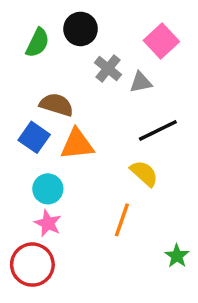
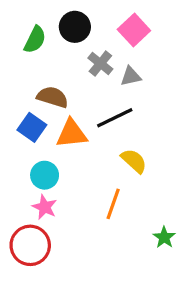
pink square: (161, 41) -> (134, 30), moved
black line: (158, 130) -> (115, 118), moved

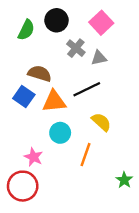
cyan circle: (45, 175) -> (60, 133), moved

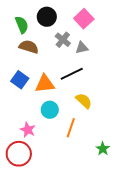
green semicircle: (26, 30) -> (22, 25), turned -48
brown semicircle: (40, 74) -> (29, 47), moved

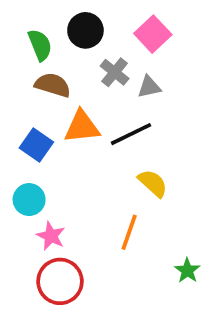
orange triangle: (45, 84) -> (82, 127), moved
cyan circle: (50, 110) -> (29, 200), moved
red circle: (19, 154) -> (60, 281), moved

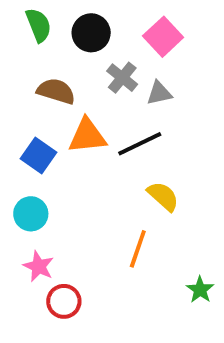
green semicircle: (40, 45) -> (39, 25), moved
pink star: (51, 236) -> (39, 266), moved
red circle: (60, 281) -> (64, 301), size x0.7

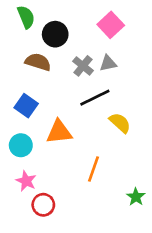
black circle: (91, 33) -> (55, 34), moved
gray cross: (122, 78) -> (83, 66), moved
orange triangle: (87, 136) -> (59, 132), moved
yellow semicircle: (163, 196) -> (120, 123), moved

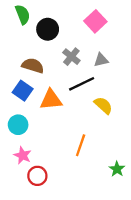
brown semicircle: (38, 62) -> (33, 66), moved
gray triangle: (108, 63) -> (101, 60), moved
orange triangle: (59, 132) -> (51, 100), moved

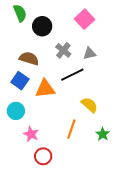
yellow semicircle: (103, 105) -> (90, 105), moved
pink star: (23, 155) -> (31, 134), moved
green star: (117, 169) -> (103, 134), moved
red circle: (37, 176) -> (43, 156), moved

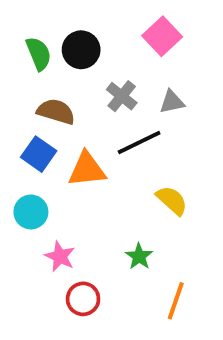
green semicircle: (20, 13) -> (39, 54), moved
orange line: (71, 129) -> (176, 301), moved
green star: (103, 134) -> (139, 256), moved

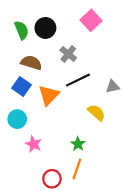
gray triangle: (172, 102) -> (113, 87), moved
orange triangle: (87, 169) -> (49, 95), turned -40
red circle: (83, 299) -> (52, 179), moved
orange line: (176, 301) -> (77, 169), moved

